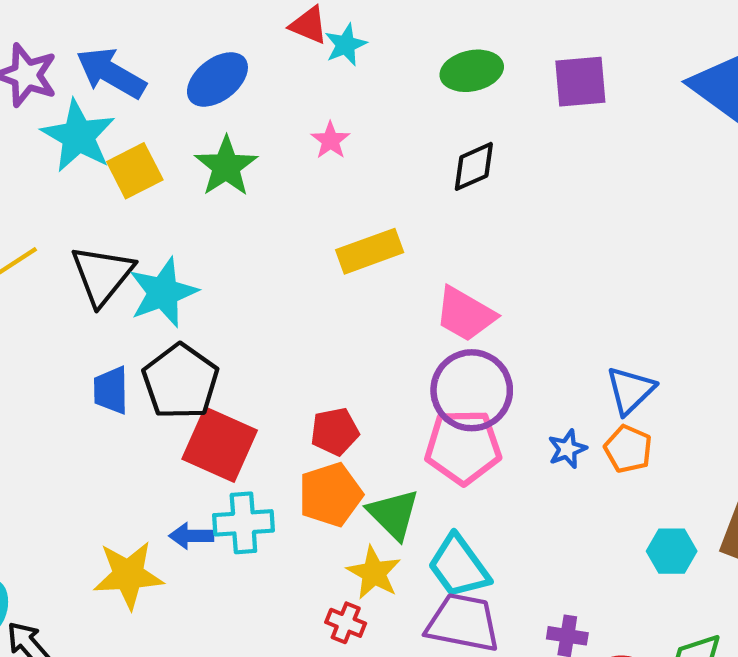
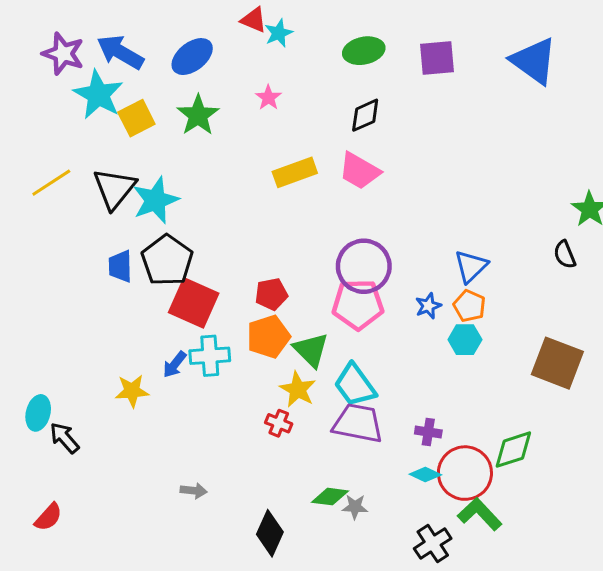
pink trapezoid: (465, 314) -> (359, 171), moved
blue arrow: (191, 536) -> (175, 365), turned -52
cyan hexagon: (672, 551) -> (465, 340), moved
yellow star: (128, 575) -> (132, 391), size x0.7

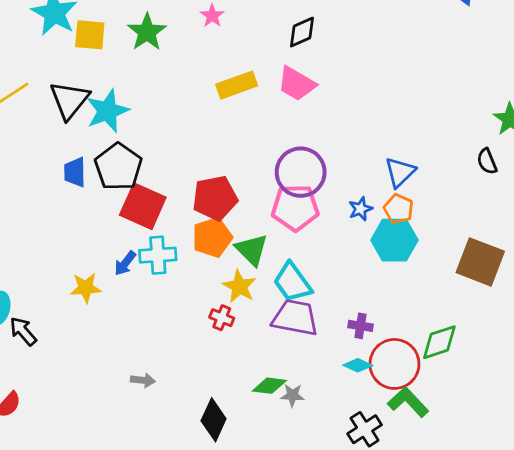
yellow square: (136, 118) -> (90, 35), turned 32
red pentagon: (271, 294) -> (215, 198), size x1.5
cyan hexagon: (465, 340) -> (394, 240), size x1.5

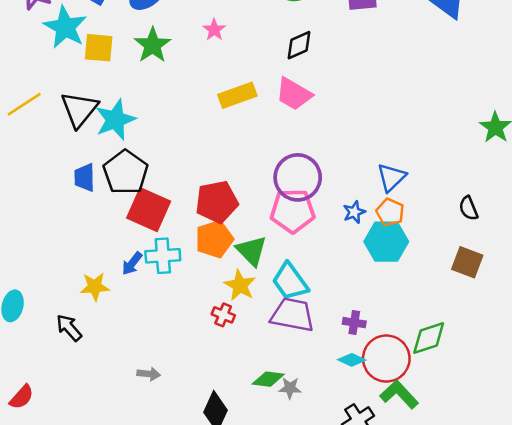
black semicircle: (487, 161) -> (469, 208), moved
brown square: (480, 262) -> (467, 262), size x0.7
black arrow: (23, 331) -> (69, 328), moved

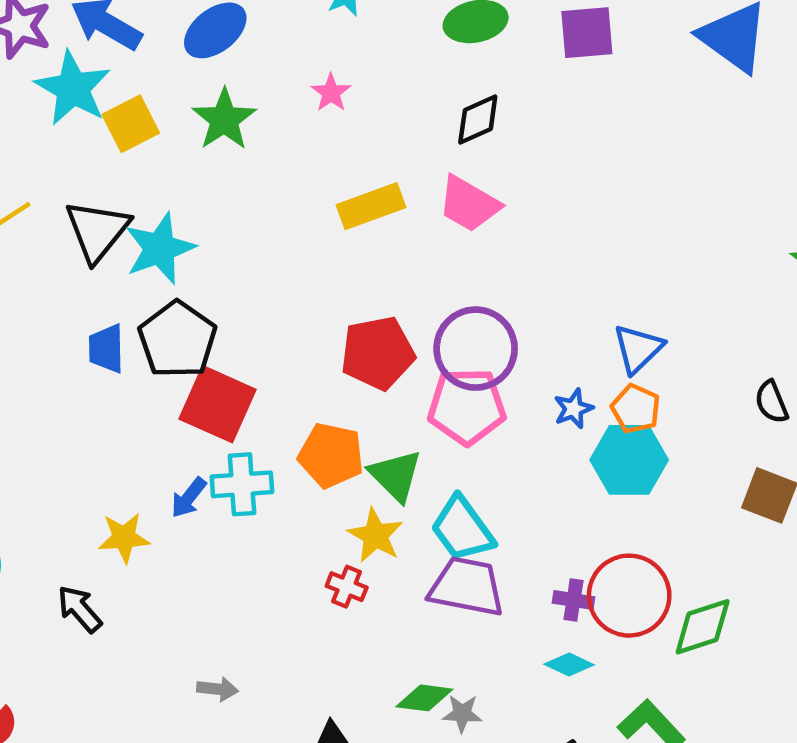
yellow square: (99, 48) -> (131, 124), turned -32
red pentagon: (217, 202) -> (378, 353), moved
orange pentagon: (214, 239) -> (331, 455), turned 30
red circle: (386, 359) -> (629, 596), moved

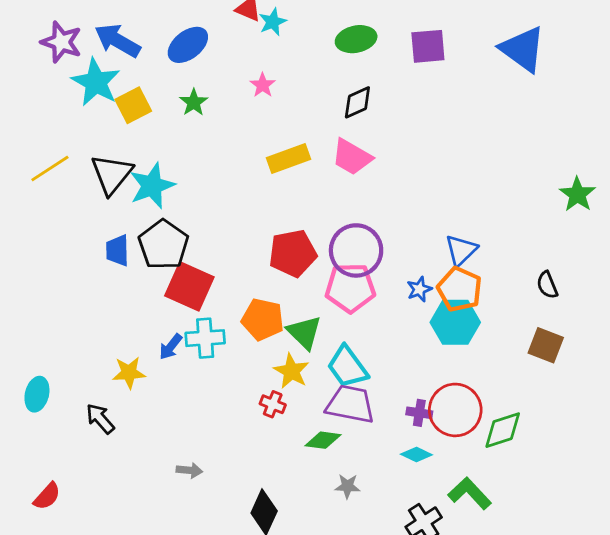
green star: (224, 119) -> (194, 102), size x0.7
orange pentagon: (636, 409) -> (460, 289), size x1.4
green diamond: (424, 698) -> (323, 440), moved

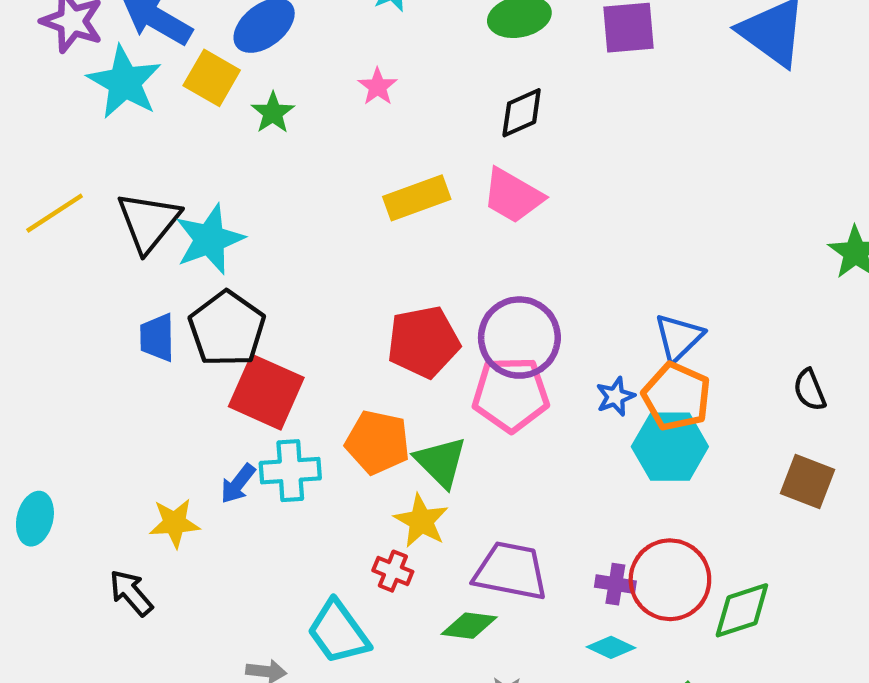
yellow square: (133, 105) -> (212, 78), moved, turned -33
cyan trapezoid: (347, 367) -> (338, 632), moved
cyan ellipse: (37, 394) -> (35, 519), moved

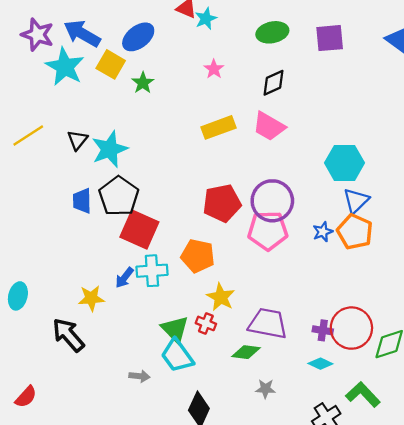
pink star: (378, 87) -> (214, 69), moved
black triangle: (148, 222) -> (77, 140), size x0.6
cyan hexagon: (670, 447) -> (345, 163), moved
green triangle: (441, 462) -> (175, 329), moved
black arrow: (131, 593) -> (68, 335), size x1.4

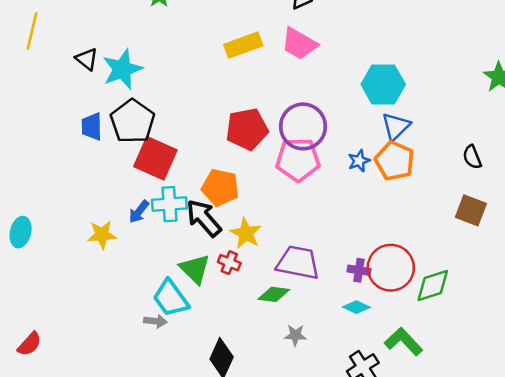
yellow line: (28, 135) -> (32, 31), moved, turned -44
black triangle: (77, 140) -> (87, 59), turned -30
black arrow: (68, 335) -> (204, 218), moved
cyan trapezoid: (177, 356) -> (171, 298), moved

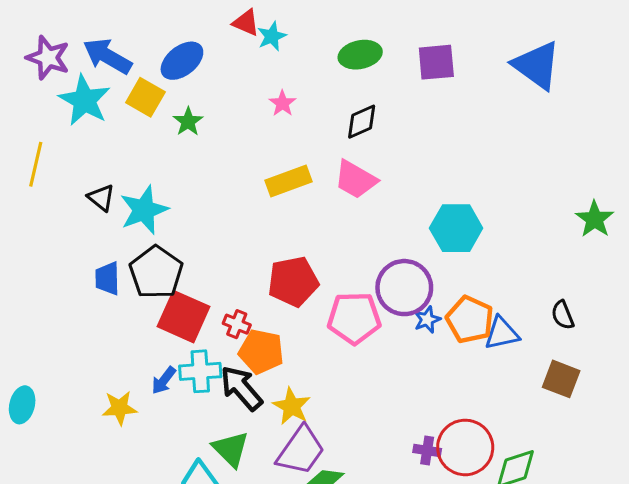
purple circle: (303, 126) -> (404, 288), moved
blue triangle: (396, 126) -> (502, 333), moved, turned 32
red cross: (229, 263) -> (237, 324), moved
purple trapezoid: (298, 263) -> (301, 451), moved, turned 114

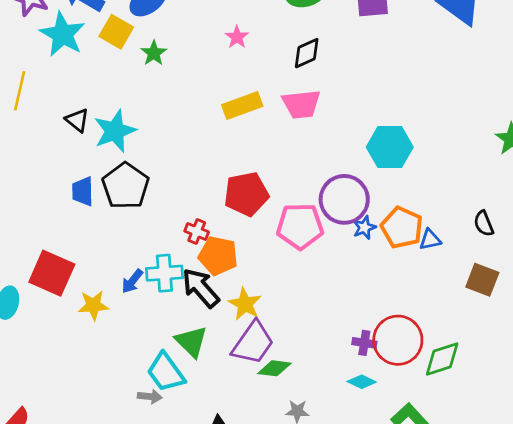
pink trapezoid: (356, 179) -> (301, 104), turned -36
red square: (184, 317) -> (52, 273), moved
blue triangle: (502, 333) -> (430, 240), size x0.7

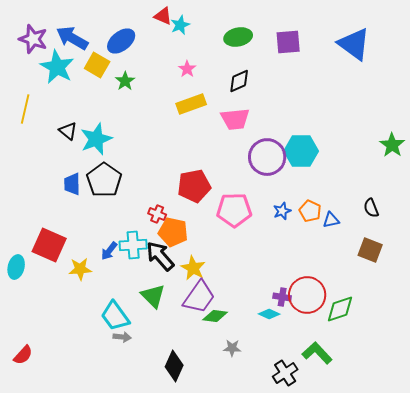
yellow rectangle: (242, 105) -> (191, 104), moved
purple circle: (344, 199) -> (267, 157), moved
orange pentagon: (402, 228) -> (310, 211), size x0.7
cyan trapezoid: (166, 372) -> (115, 316), moved
cyan diamond: (362, 382) -> (269, 314), moved

